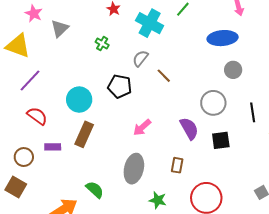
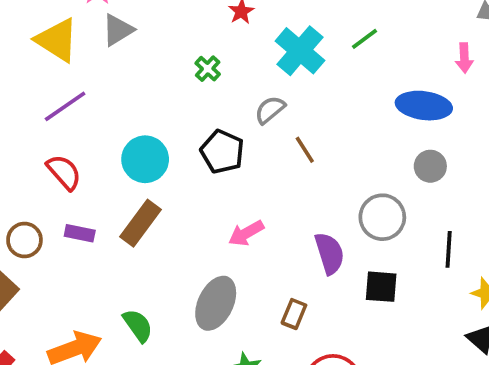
gray triangle: (60, 28) -> (118, 30), moved

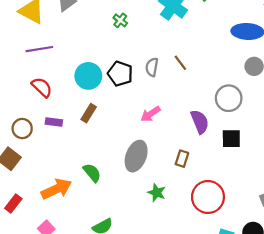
purple line: (65, 106) -> (39, 49), turned 30
gray semicircle: (270, 110) -> (152, 67), moved, turned -36
black pentagon: (222, 152) -> (120, 74), moved
brown rectangle: (140, 223) -> (89, 113), size x0.7

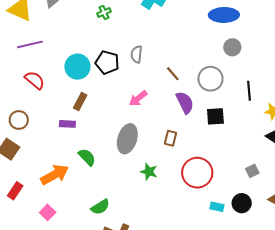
green cross: (120, 20) -> (104, 13), turned 32
brown line: (180, 63) -> (173, 74), moved
purple rectangle: (54, 122) -> (67, 124), moved

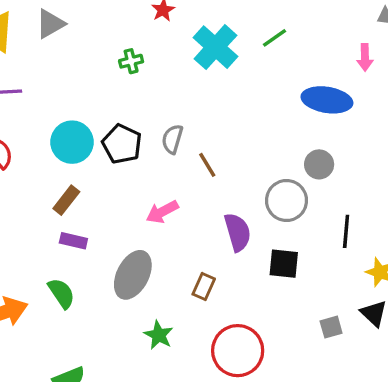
gray circle: (232, 47) -> (319, 164), moved
brown line: (173, 74) -> (207, 165), moved
purple rectangle: (67, 124) -> (73, 241), moved
gray square: (252, 171) -> (331, 327), moved

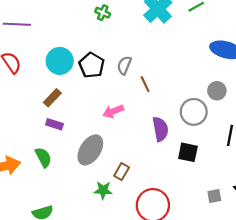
green cross: (131, 61) -> (103, 13), turned 32
brown rectangle: (204, 286) -> (122, 172), moved
green star: (159, 335) -> (103, 190), turned -30

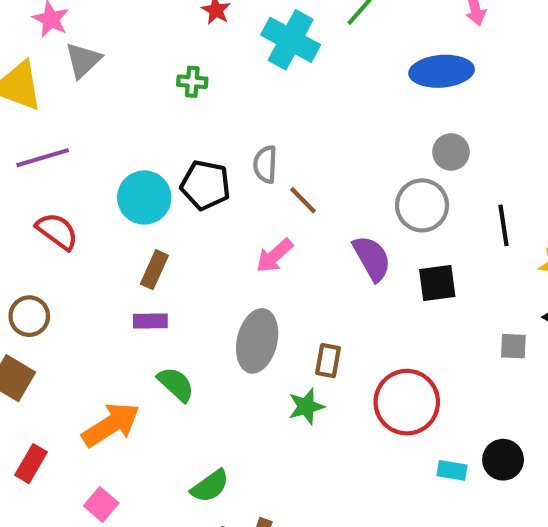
brown line: (145, 84) -> (303, 200), moved
purple rectangle: (54, 124) -> (150, 321), moved
gray square: (214, 196) -> (513, 346), turned 32

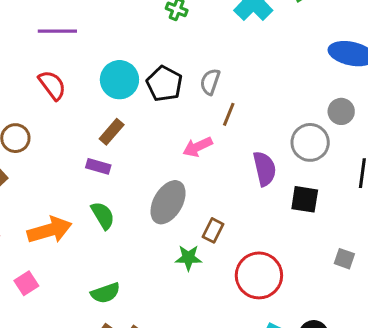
brown line: (303, 200) -> (229, 114), turned 50

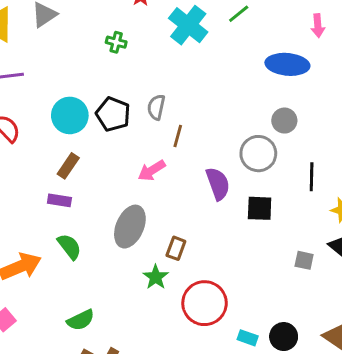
green star: (188, 258) -> (156, 277), turned -30
red circle: (259, 275) -> (205, 303), moved

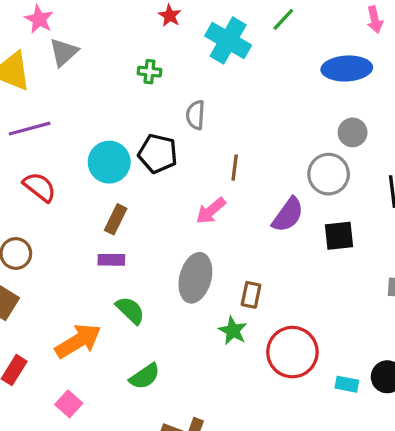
gray semicircle: (156, 107) -> (196, 115), moved
purple semicircle: (218, 184) -> (288, 215), turned 64
green semicircle: (81, 320) -> (145, 376), moved

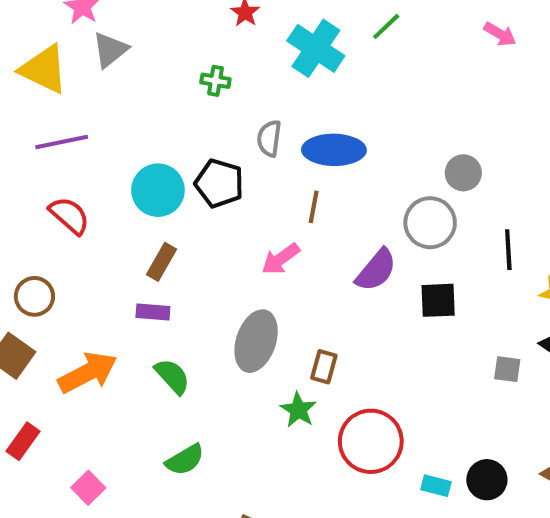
pink arrow: (375, 20) -> (500, 34), turned -50
blue ellipse: (347, 68) -> (334, 150), moved
orange arrow: (78, 341) -> (88, 373), moved

